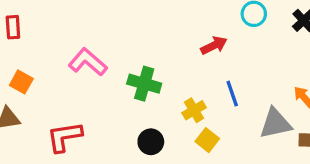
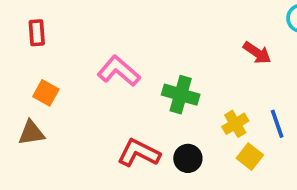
red arrow: (214, 45) -> (257, 53), turned 60
blue line: (232, 94) -> (277, 124), moved
red L-shape: (64, 137) -> (139, 153), moved, turned 36

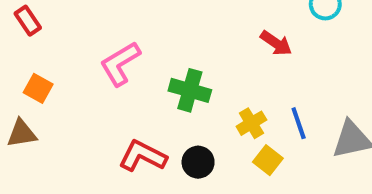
red rectangle: (37, 33) -> (28, 21), turned -30
pink L-shape: (119, 71) -> (120, 64), turned -72

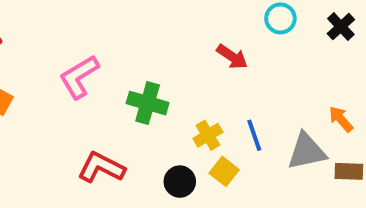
black circle: (198, 162) -> (180, 182), moved

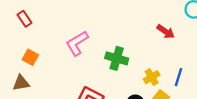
blue line: (254, 135) -> (179, 77), turned 36

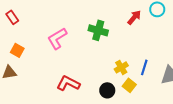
red arrow: (166, 32) -> (134, 17), moved, turned -84
green cross: (117, 58) -> (98, 30), moved

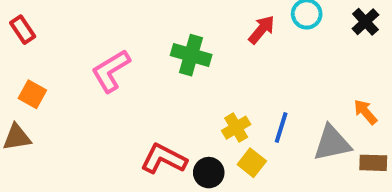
red L-shape: (68, 83) -> (164, 159), moved

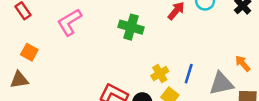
pink L-shape: (111, 71) -> (69, 22), moved

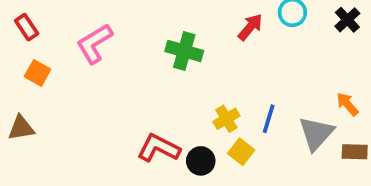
orange square: (29, 52) -> (38, 73), moved
gray triangle: (221, 84) -> (316, 133), turned -36

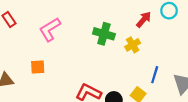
orange square: (38, 73) -> (38, 67), moved, turned -32
yellow cross: (226, 119) -> (133, 45), moved

